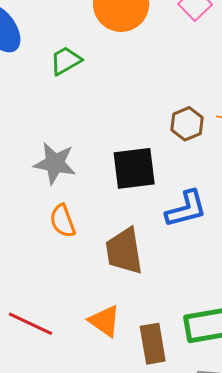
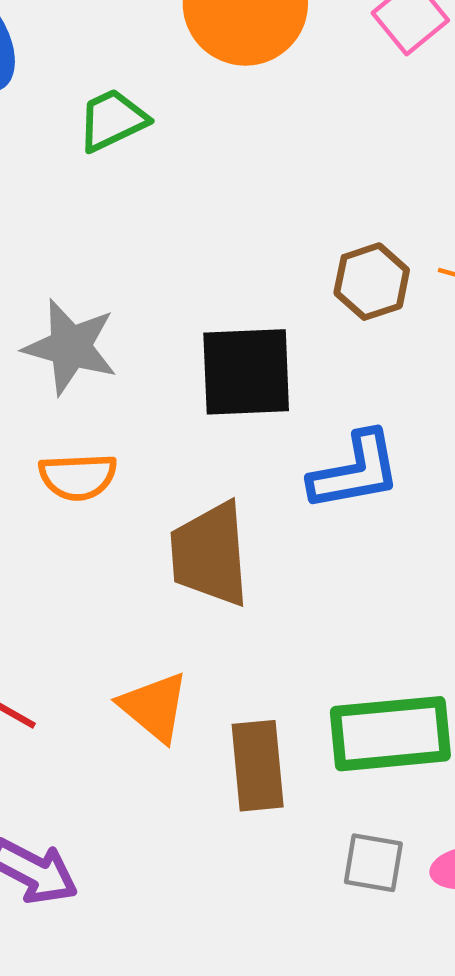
orange semicircle: (63, 221) -> (78, 477), turned -76

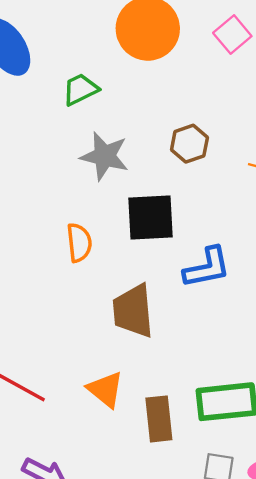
brown hexagon: (372, 282) -> (189, 144), moved
gray star: (70, 347) -> (105, 156), moved
orange semicircle: (78, 477) -> (79, 243), moved, turned -93

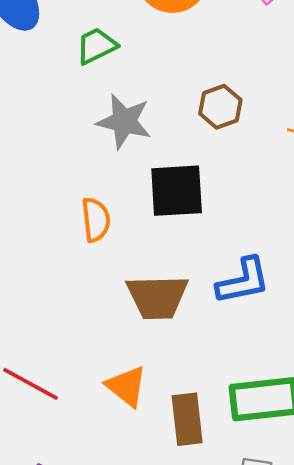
blue L-shape: (207, 268) -> (243, 281), moved
brown trapezoid: (133, 311) -> (157, 297), turned -86

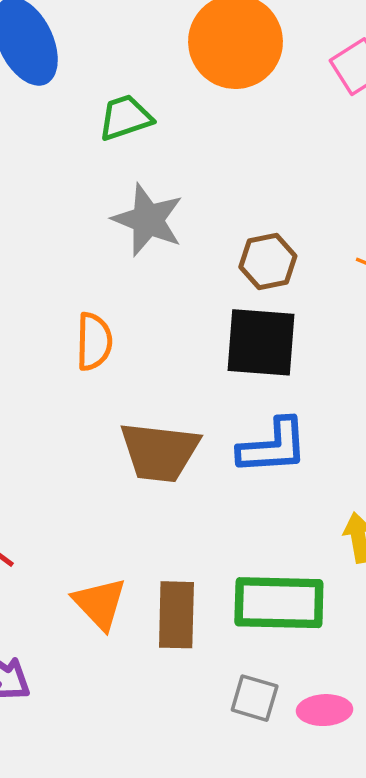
brown hexagon: (220, 107) -> (268, 261), moved
black square: (177, 191) -> (261, 342), moved
orange triangle: (127, 386) -> (100, 603), moved

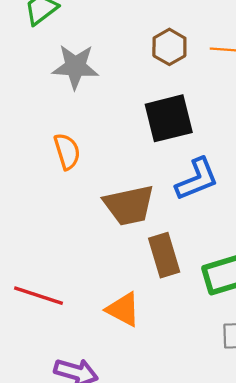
brown hexagon: (268, 261) -> (169, 47), moved
brown rectangle: (176, 615) -> (164, 255), moved

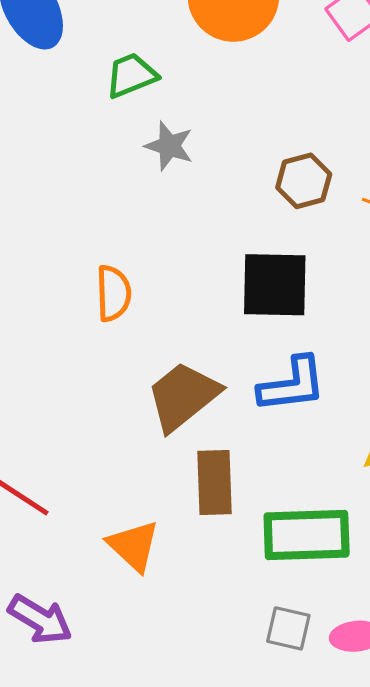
gray star: (75, 67) -> (169, 146), moved, size x0.7
brown trapezoid: (129, 205) -> (183, 396), turned 138

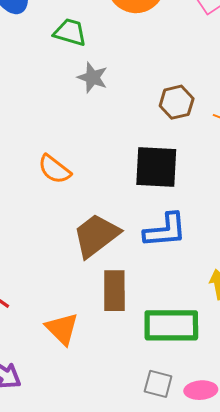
green trapezoid: (131, 75) -> (70, 32), turned 36
orange semicircle: (113, 293) -> (54, 169), turned 128

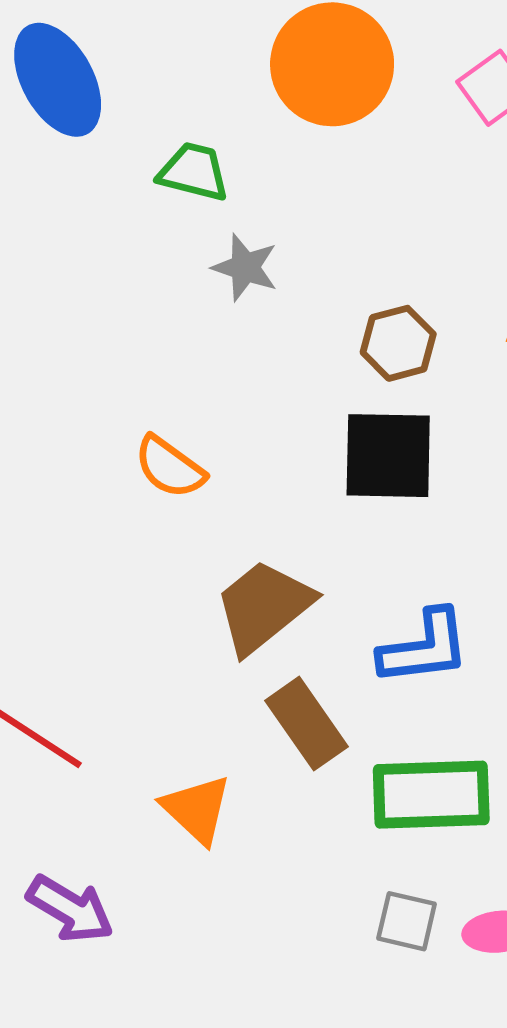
brown hexagon: (177, 102) -> (398, 343), moved
blue L-shape: (165, 230) -> (424, 648), moved
brown rectangle: (114, 291) -> (307, 724), turned -33

